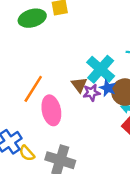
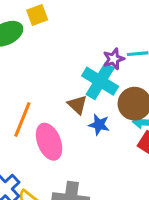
blue star: (108, 88) -> (99, 125), moved
purple star: (91, 93) -> (114, 59), moved

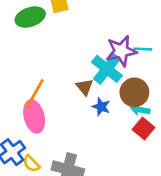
purple star: (114, 59) -> (121, 51), size x1.6
pink ellipse: (49, 142) -> (34, 117), moved

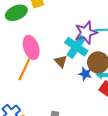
blue star: (101, 107) -> (85, 74), moved
pink ellipse: (34, 117) -> (31, 47), moved

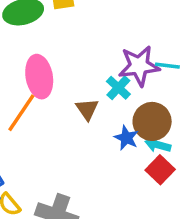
cyan cross: (76, 47) -> (118, 88), size x0.6

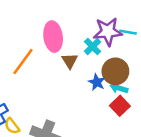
pink ellipse: (39, 77) -> (53, 37), moved

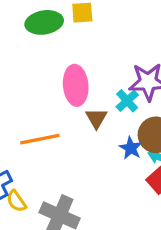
orange line: (23, 61) -> (40, 139), moved, turned 40

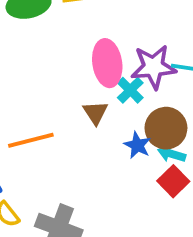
pink ellipse: (76, 85) -> (107, 63), moved

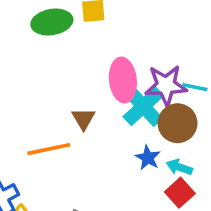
cyan cross: (130, 90) -> (143, 106), size x1.6
brown triangle: (95, 113) -> (83, 119), moved
brown circle: (166, 128) -> (178, 123), moved

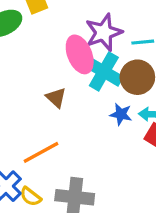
purple star: (166, 85) -> (104, 32), moved
orange line: (49, 149) -> (41, 152), moved

